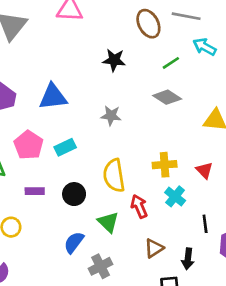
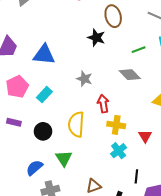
brown ellipse: (148, 24) -> (113, 16), moved
cyan rectangle: (65, 147) -> (44, 95), turned -35
red arrow: (139, 206) -> (103, 104), moved

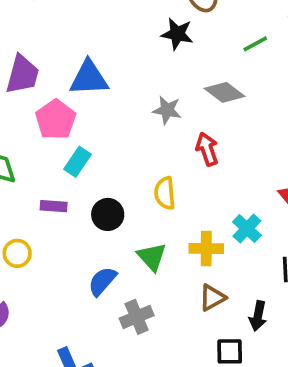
gray diamond: (130, 75) -> (224, 92), moved
pink pentagon: (17, 87) -> (56, 120), moved
cyan rectangle: (44, 95) -> (78, 162), moved
yellow semicircle: (76, 124) -> (165, 193), size x0.7
yellow cross: (116, 125) -> (206, 249), moved

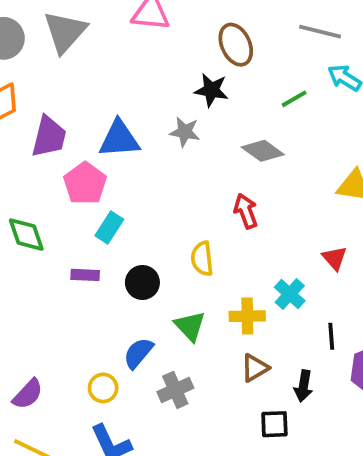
gray star: (167, 110) -> (185, 132), moved
yellow circle: (17, 253) -> (103, 388), moved

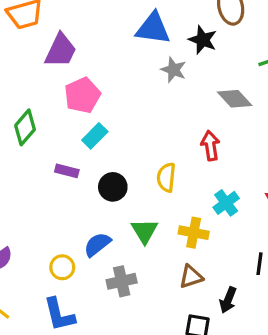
blue triangle: (119, 139) -> (153, 28), moved
green diamond: (26, 235) -> (25, 127), turned 48
cyan cross: (290, 294) -> (226, 203), moved

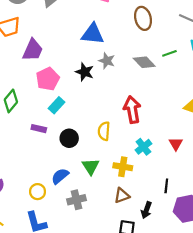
black star: (203, 40) -> (85, 72), moved
gray diamond: (235, 99) -> (144, 62), moved
red arrow: (210, 146) -> (132, 110), size x1.4

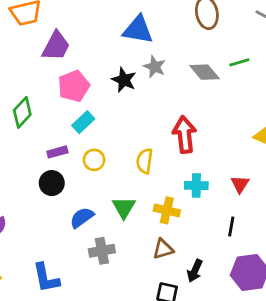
purple rectangle: (39, 129) -> (57, 152), turned -32
black circle: (69, 138) -> (52, 183), moved
cyan cross: (143, 147) -> (196, 185), turned 35
black line: (166, 186) -> (231, 226), moved
yellow circle: (38, 192) -> (94, 160), moved

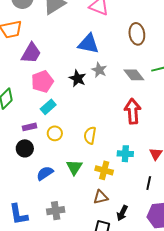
red arrow: (184, 135) -> (133, 111), moved
gray cross: (102, 251) -> (56, 211), moved

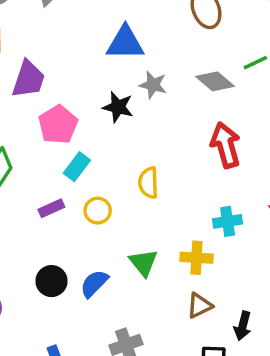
yellow semicircle: (90, 135) -> (148, 183), moved
black circle: (25, 148) -> (51, 281), moved

